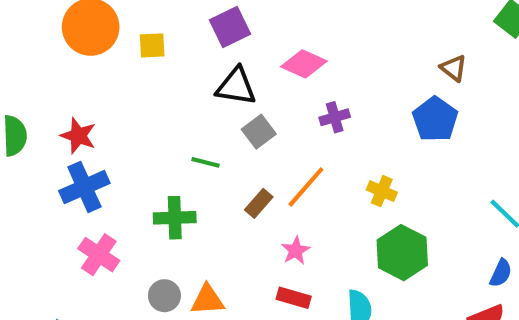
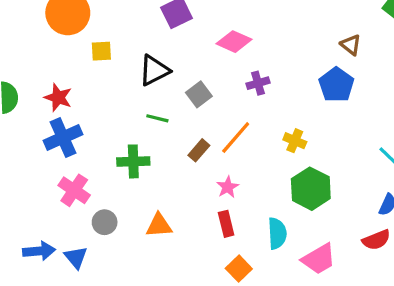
yellow square: (152, 45) -> (101, 51), moved
black triangle: (236, 86) -> (154, 70), moved, turned -36
gray circle: (164, 296) -> (105, 222), moved
red rectangle: (294, 298) -> (226, 224), turned 60

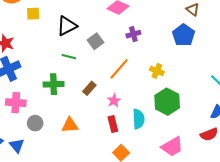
brown rectangle: (199, 150) -> (89, 88), moved
pink cross: (74, 190) -> (16, 103), turned -30
cyan semicircle: (277, 233) -> (138, 119), moved

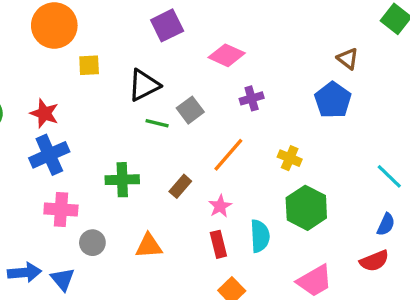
green line: (69, 57) -> (157, 123), moved

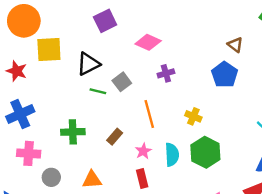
yellow square: (89, 65) -> (49, 50), size x1.6
red star: (44, 113) -> (17, 71), moved
orange line: (228, 155) -> (149, 114), turned -56
cyan semicircle: (260, 236) -> (172, 155), moved

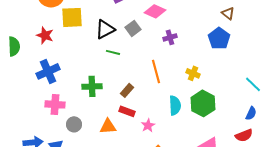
gray square: (122, 82) -> (133, 28), moved
pink star: (143, 151) -> (148, 125), moved
red rectangle: (142, 179) -> (127, 111), moved, turned -56

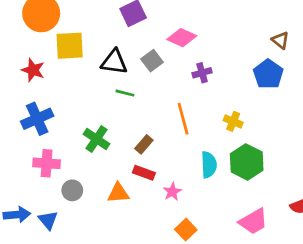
black triangle: (105, 29) -> (114, 62), turned 35
green cross: (92, 86) -> (97, 139), turned 36

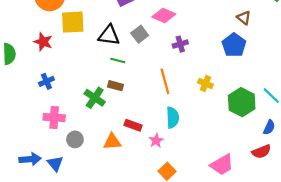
blue cross: (37, 119) -> (46, 81), size x0.6
brown rectangle: (144, 144) -> (116, 86), moved, turned 64
green hexagon: (247, 162) -> (242, 102), moved
cyan semicircle: (209, 165) -> (173, 118), moved

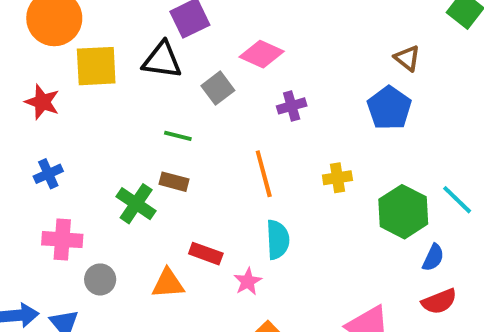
black triangle: (109, 35) -> (162, 60), moved
yellow cross: (205, 84) -> (337, 178), turned -32
blue semicircle: (269, 127) -> (433, 258), moved

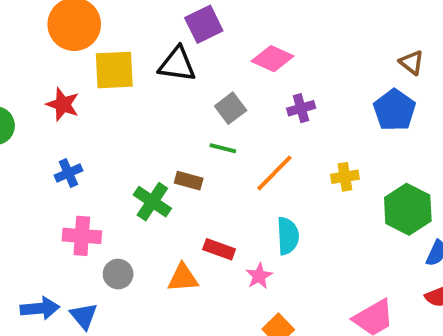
gray square: (218, 88) -> (231, 108), moved
green line: (178, 136) -> (223, 148), moved
orange line: (264, 174) -> (274, 173), turned 60

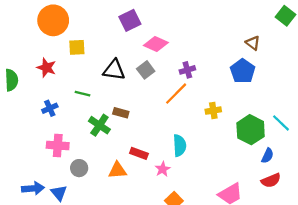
pink diamond: (272, 59) -> (156, 44), moved
black triangle: (177, 64) -> (114, 70), moved
yellow square: (114, 70) -> (77, 47), size x0.7
green line: (223, 148) -> (83, 94), moved
orange line: (274, 173) -> (176, 94), moved

